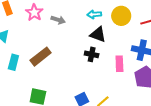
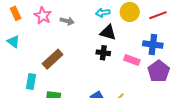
cyan rectangle: (13, 62) -> (31, 81), moved
pink rectangle: (119, 64) -> (132, 60), turned -63

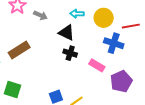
black triangle: (108, 32) -> (67, 33), moved
blue cross: (153, 45) -> (114, 43), moved

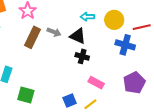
gray arrow: (40, 15) -> (54, 32), moved
brown rectangle: (19, 50) -> (33, 37), moved, turned -30
pink rectangle: (97, 65) -> (96, 83), moved

